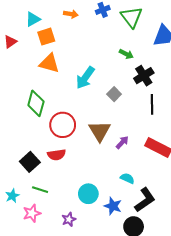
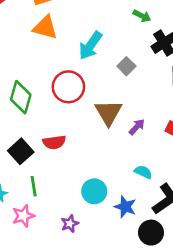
green diamond: (36, 103) -> (21, 97), moved
red circle: (63, 125) -> (68, 87), moved
green line: (40, 190) -> (34, 186), turned 63

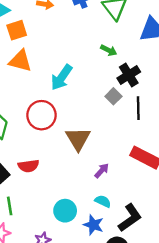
gray square: (126, 66) -> (113, 96), moved
purple arrow: (137, 127) -> (102, 171), moved
cyan semicircle: (143, 172) -> (103, 201), moved

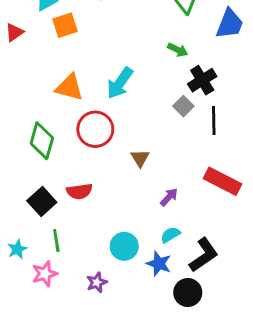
orange triangle: (20, 61) -> (69, 87), moved
brown triangle: (78, 139) -> (140, 158), size x0.6
cyan semicircle: (103, 201) -> (170, 235), turned -56

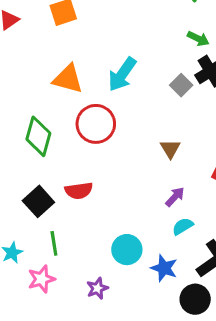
green arrow: (178, 50) -> (198, 39), moved
gray square: (183, 106) -> (181, 85), moved
brown triangle: (140, 158) -> (170, 149), moved
cyan semicircle: (170, 235) -> (183, 226), moved

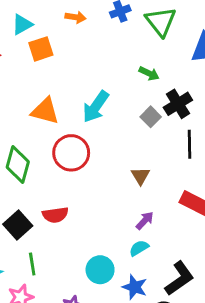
green arrow: (198, 39) -> (149, 73), moved
cyan semicircle: (183, 226) -> (139, 248), moved

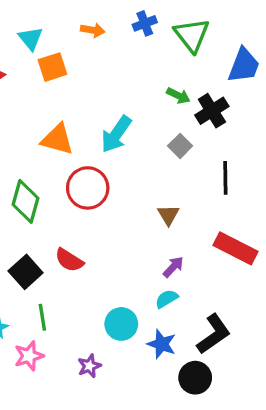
cyan triangle: (22, 24) -> (31, 39), turned -40
black cross: (178, 104) -> (212, 111), moved
red semicircle: (55, 215) -> (69, 260), turned 40

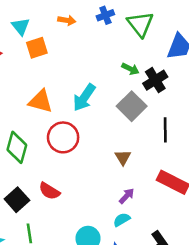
gray square: (180, 146) -> (132, 106), size x1.6

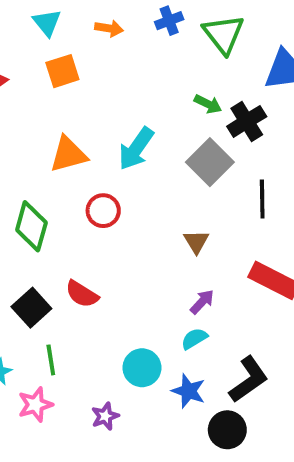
cyan triangle: (21, 26) -> (47, 23), moved
orange triangle: (41, 101) -> (68, 154), turned -30
red circle: (63, 137) -> (103, 211), size x0.7

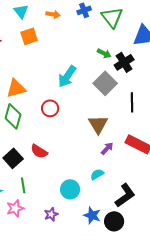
orange triangle: (68, 154) -> (16, 88), moved
brown triangle: (196, 242) -> (98, 124), size x1.5
purple arrow: (202, 302) -> (107, 148), moved
blue star: (189, 391) -> (92, 215), moved

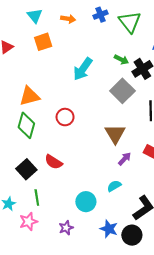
cyan arrow: (67, 76) -> (83, 69), moved

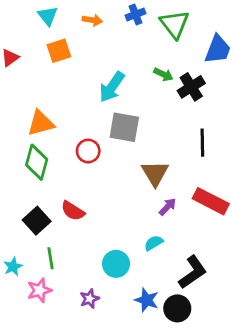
gray square: (122, 91) -> (124, 127), moved, turned -35

